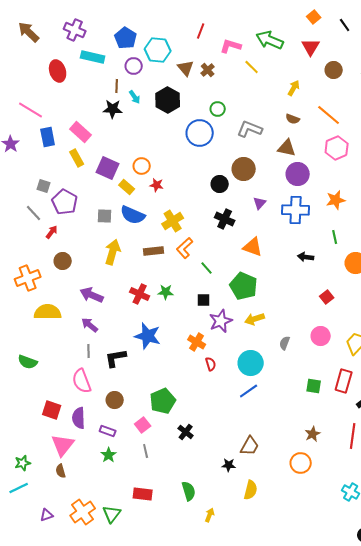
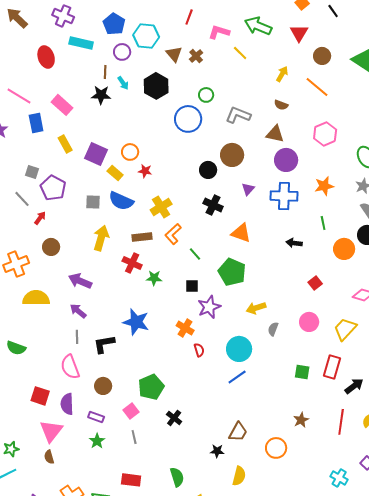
orange line: (329, 115) -> (317, 87), moved
pink rectangle: (81, 132) -> (62, 105), moved
red cross: (140, 294) -> (132, 263), moved
yellow arrow: (255, 319) -> (256, 308), moved
orange circle: (301, 463) -> (276, 448), moved

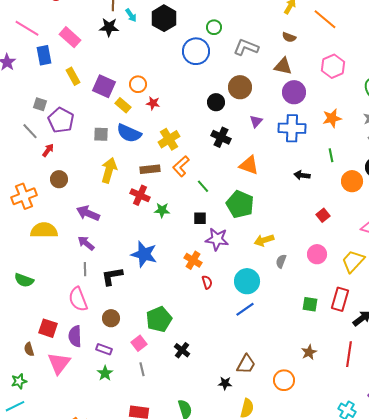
purple star: (209, 307) -> (217, 239), turned 30
brown semicircle: (49, 457) -> (29, 349), moved

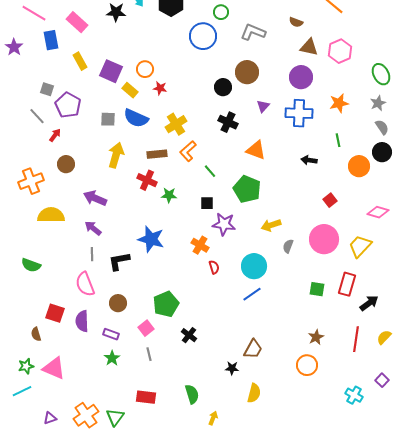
brown triangle: (283, 66) -> (309, 47), moved
pink circle: (317, 254) -> (324, 239), size x1.5
pink triangle: (59, 363) -> (54, 368), moved, turned -45
orange circle: (284, 380) -> (307, 365), moved

